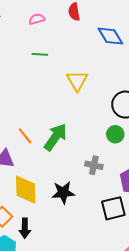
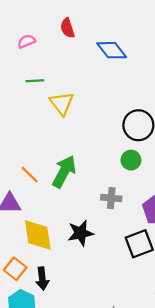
yellow triangle: (77, 81) -> (62, 103), moved

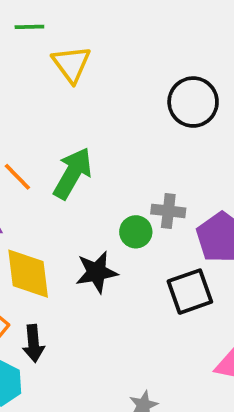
green circle: (131, 160) -> (136, 232), moved
gray cross: (111, 198) -> (168, 211), moved

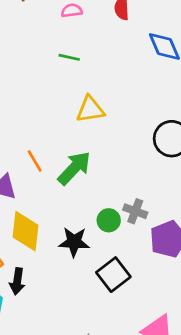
yellow triangle: (71, 64) -> (90, 109), moved, turned 44
black square: (190, 292) -> (113, 275), moved, turned -32

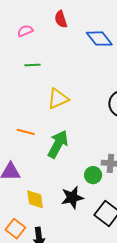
orange line: (35, 161) -> (26, 132), moved, turned -30
yellow diamond: (26, 231) -> (35, 199), size x0.7

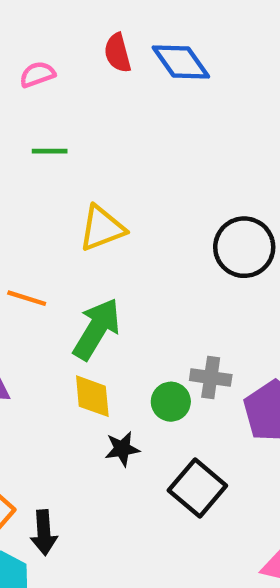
blue diamond: (99, 39) -> (181, 62), moved
black star: (72, 198) -> (122, 449), size x0.7
yellow diamond: (35, 199) -> (92, 396), moved

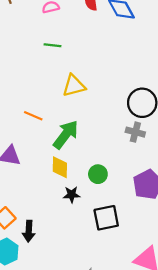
gray cross: (211, 378) -> (135, 132), moved
black square: (197, 488) -> (106, 218), turned 32

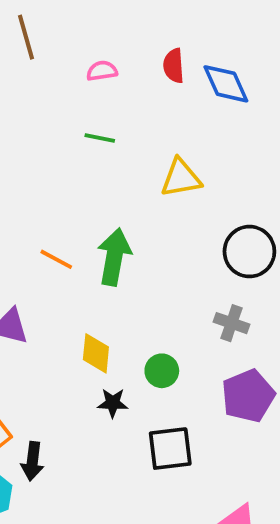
yellow triangle: (74, 86) -> (181, 178), moved
gray cross: (135, 132) -> (231, 323), moved
green arrow: (66, 135) -> (114, 257), moved, turned -32

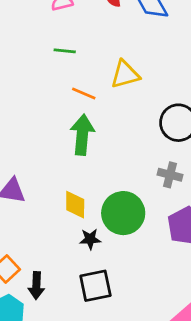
orange line: (56, 259) -> (84, 93), moved
green circle: (162, 371) -> (123, 213), size x1.8
black square: (170, 449) -> (95, 286), moved

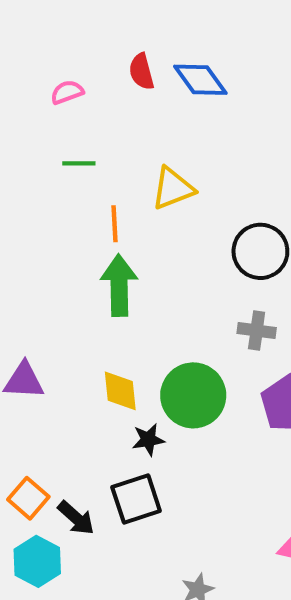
orange line: (84, 93) -> (114, 224), turned 70
black arrow: (36, 286) -> (76, 518), turned -44
black square: (95, 286) -> (136, 499), moved

